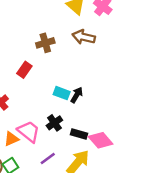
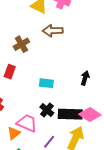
black arrow: (77, 95) -> (85, 78), moved
black rectangle: (79, 134) -> (70, 114), size x1.6

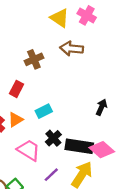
cyan rectangle: (46, 83) -> (44, 111), moved, turned -40
orange triangle: (14, 133) -> (16, 120), moved

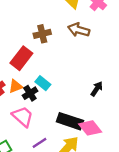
red rectangle: (16, 89) -> (21, 58), size x1.5
cyan rectangle: (44, 111) -> (43, 83), turned 56
black cross: (53, 138) -> (30, 93), moved

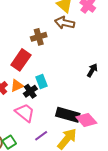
brown arrow: (79, 30) -> (65, 23), moved
cyan rectangle: (43, 83) -> (42, 81), turned 32
black arrow: (97, 89) -> (92, 70), moved

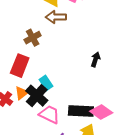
black cross: (30, 91) -> (37, 96), size x1.5
pink trapezoid: (25, 113) -> (49, 114), moved

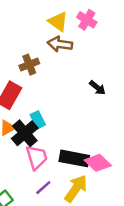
black arrow: (95, 59) -> (97, 88), moved, turned 104
pink trapezoid: (49, 114) -> (37, 157), turned 40

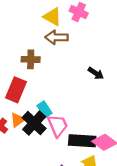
brown cross: (29, 65) -> (31, 59), turned 30
pink trapezoid: (37, 157) -> (58, 126), moved

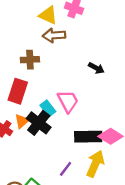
pink trapezoid: (58, 126) -> (68, 101), moved

